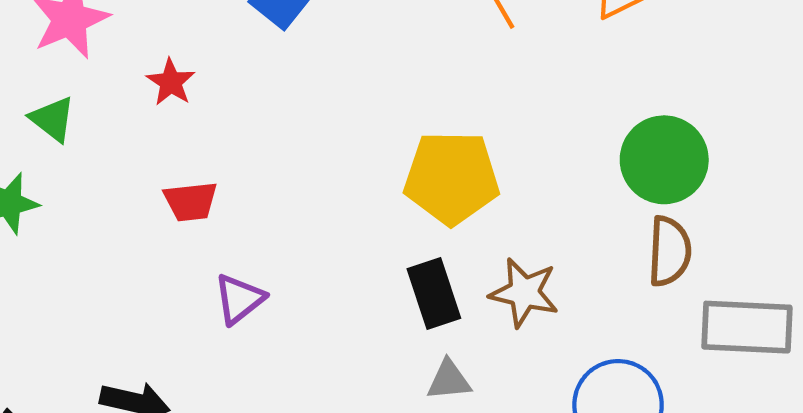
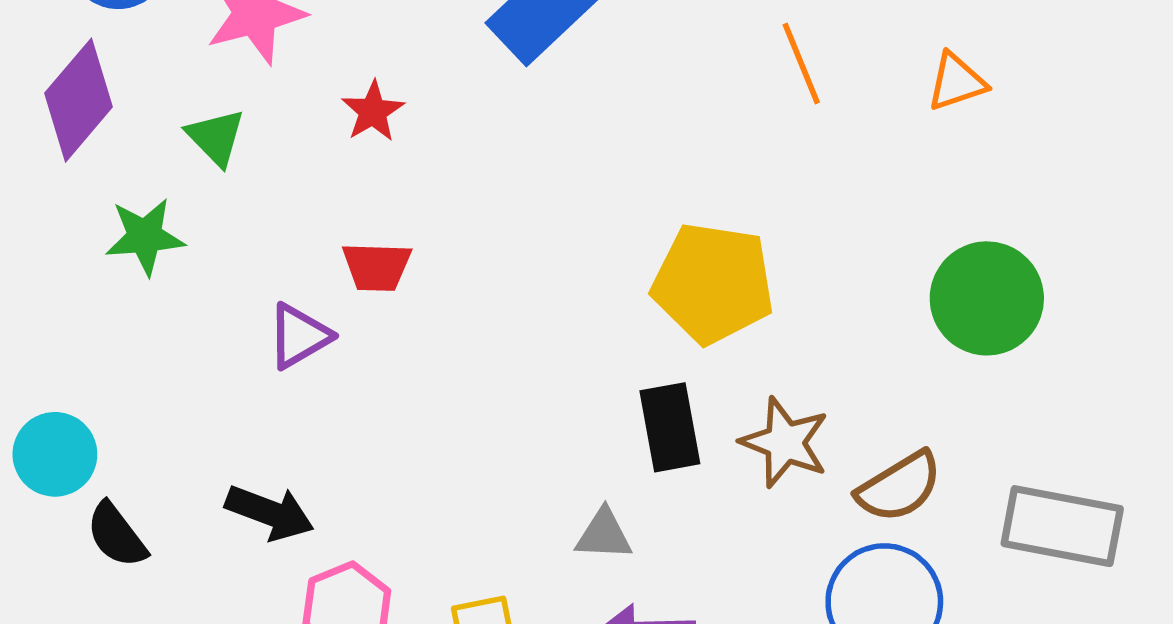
brown semicircle: (669, 251) -> (899, 487), moved, turned 48
purple triangle: (239, 299) -> (299, 336), moved
gray triangle: (449, 380) -> (604, 535), moved

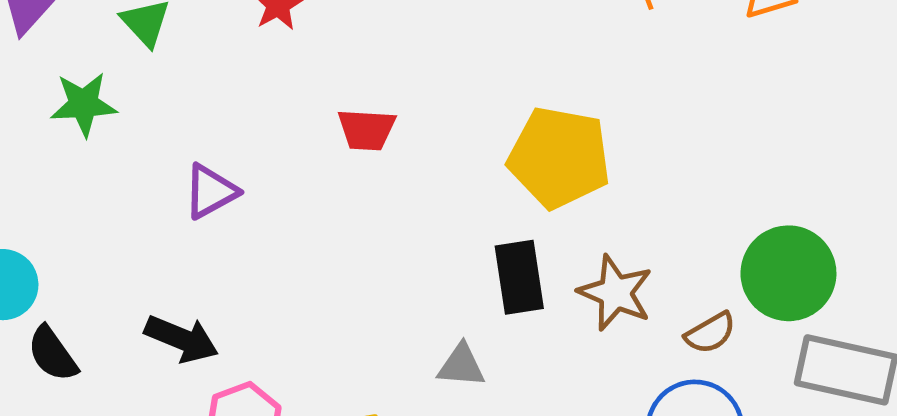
red trapezoid: (377, 267) -> (367, 130), moved
green circle: (987, 298) -> (788, 273), moved
brown semicircle: (899, 487) -> (710, 333), size x0.7

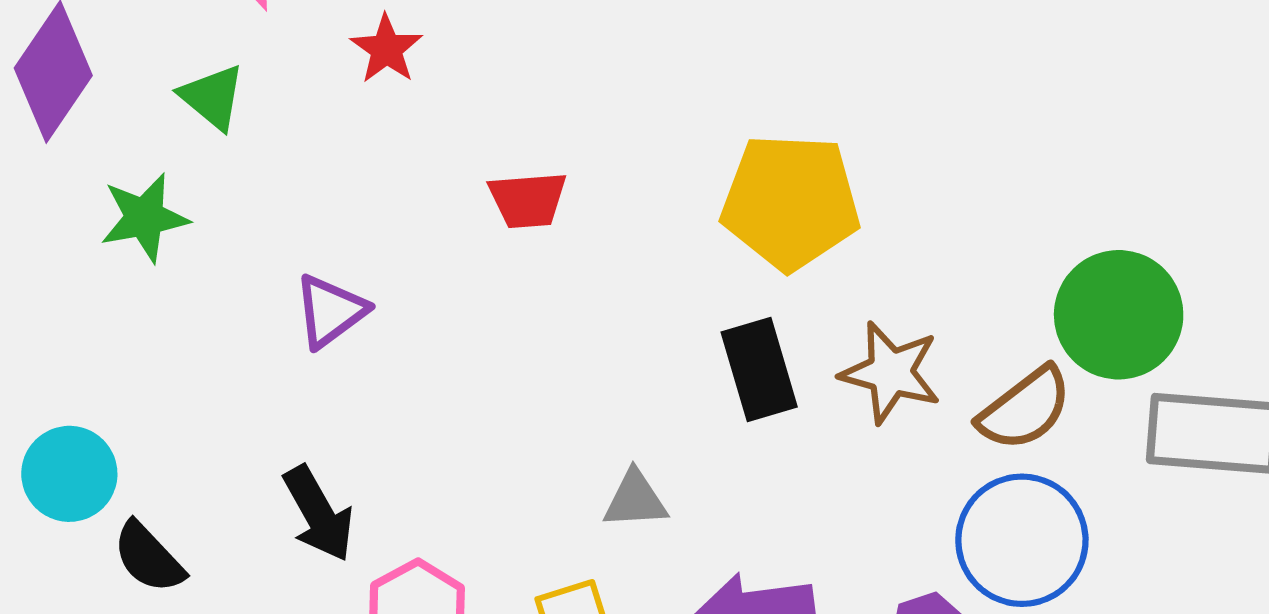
brown semicircle: (710, 333) -> (1025, 409), size x1.4
black arrow: (182, 339) -> (318, 514), turned 46
gray triangle: (461, 366) -> (635, 500), moved

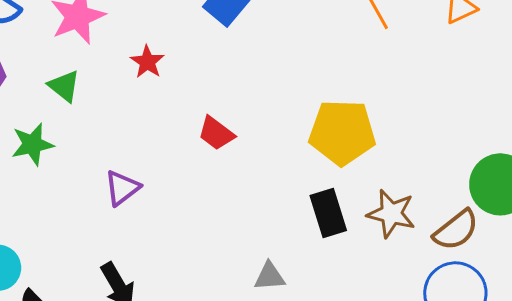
red trapezoid: (528, 200) -> (216, 133), turned 42

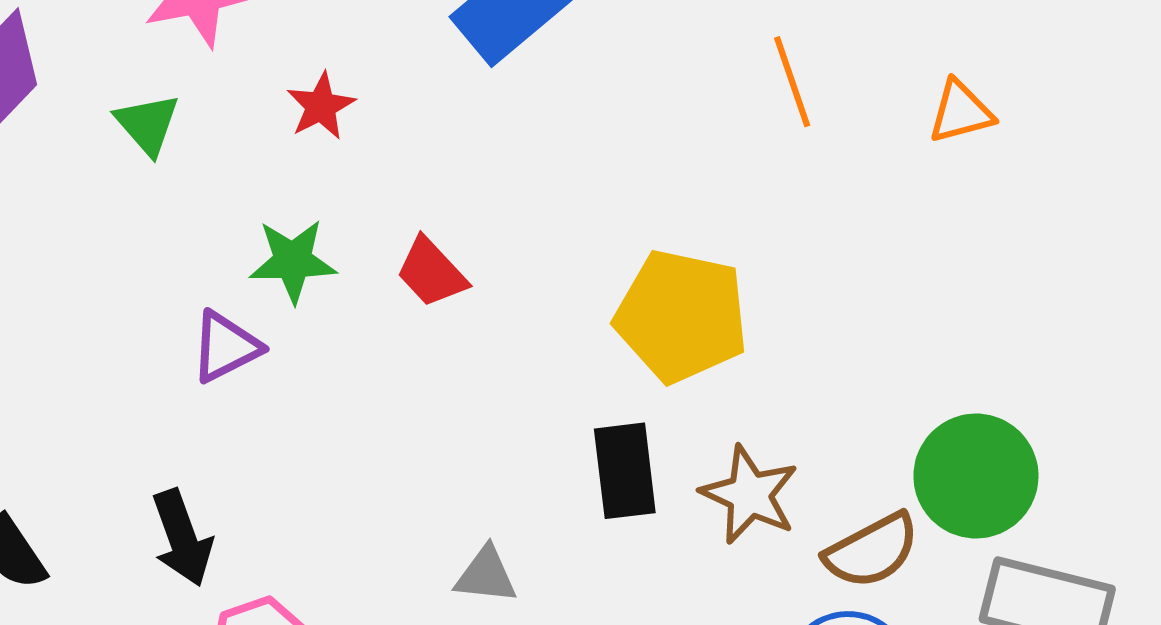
green star: (32, 144) -> (293, 261), moved

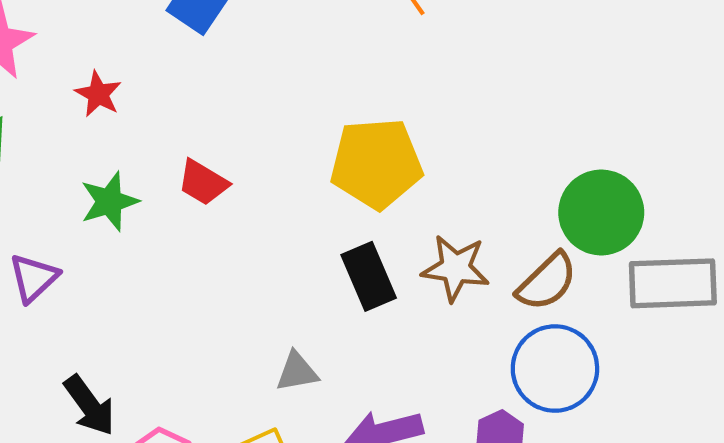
purple triangle: (226, 347) -> (34, 278), moved

